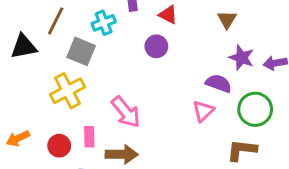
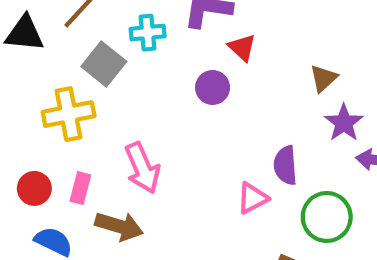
purple star: (242, 58) -> (344, 123), moved
purple semicircle: (219, 83) -> (285, 165), turned -130

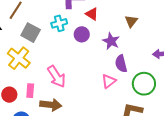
cyan cross: (148, 33) -> (59, 23), moved
yellow cross: (69, 114) -> (19, 58), turned -30
purple star: (344, 123) -> (111, 41), moved

